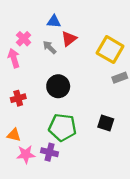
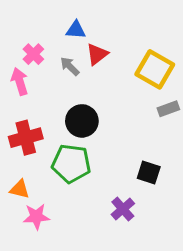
red cross: (18, 98) -> (26, 138), size x1.5
green pentagon: (62, 127) -> (71, 163), moved
purple cross: (50, 152) -> (123, 209), moved, turned 35

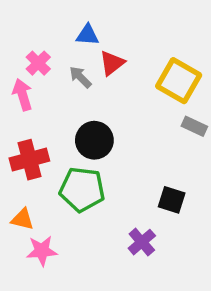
gray rectangle: (168, 109) -> (194, 126), turned 45

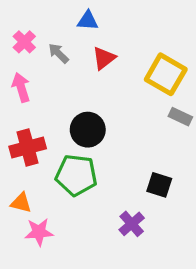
blue triangle: (87, 35) -> (88, 21), moved
pink cross: (38, 63) -> (24, 42), moved
gray arrow: (80, 77) -> (58, 53), moved

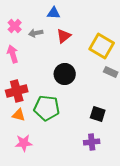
gray arrow: (58, 53) -> (36, 33), turned -56
black circle: (88, 130) -> (65, 74), moved
orange triangle: (21, 203) -> (19, 115), moved
purple cross: (132, 224) -> (92, 142), moved, turned 35

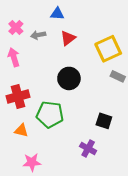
yellow square: (102, 46) -> (108, 49), turned 35
orange triangle: (19, 115) -> (21, 130), moved
purple cross: (92, 142) -> (88, 148), moved, turned 35
pink star: (24, 143) -> (32, 162), moved

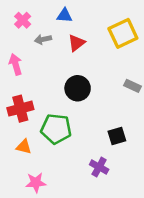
pink cross: (16, 28) -> (23, 20), moved
yellow square: (108, 49) -> (123, 33), moved
black square: (104, 121) -> (117, 136), turned -35

